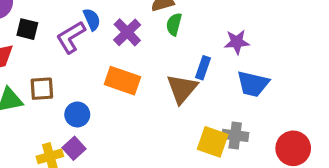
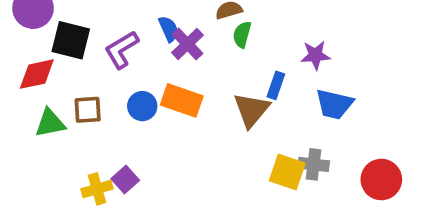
blue semicircle: (92, 19) -> (169, 29), moved
black square: (27, 29) -> (71, 40), size x1.5
blue circle: (77, 114) -> (142, 106), moved

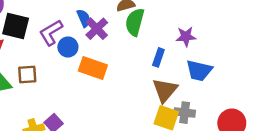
green semicircle: (242, 35) -> (135, 22), size x1.5
blue circle: (142, 106) -> (68, 47), moved
brown triangle: (251, 110) -> (165, 90), moved

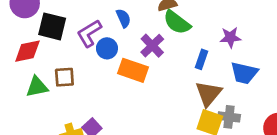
green semicircle: (135, 22) -> (177, 22), turned -68
purple cross: (97, 29) -> (152, 46), moved

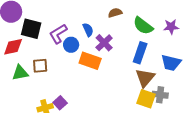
blue semicircle: (123, 18) -> (88, 30), moved
green semicircle: (177, 22) -> (143, 26), moved
purple star: (230, 37) -> (171, 27), moved
blue rectangle: (202, 59) -> (140, 53), size x1.5

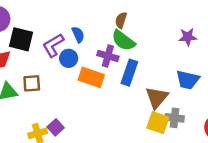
brown semicircle: (115, 13) -> (121, 20), turned -56
green semicircle: (143, 26) -> (123, 40), moved
blue semicircle: (88, 30) -> (78, 35), moved
purple cross: (104, 43) -> (108, 56), turned -30
blue rectangle: (140, 53) -> (129, 73), moved

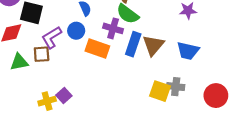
purple L-shape: (53, 45) -> (52, 37), moved
brown triangle: (157, 98) -> (153, 45), moved

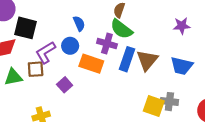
purple square: (64, 96) -> (65, 85), moved

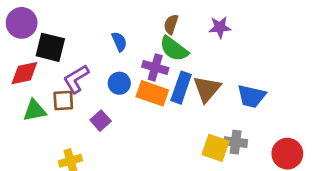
purple star: (182, 26) -> (220, 27), moved
blue circle: (70, 46) -> (119, 83), moved
orange rectangle: (91, 64) -> (152, 93), moved

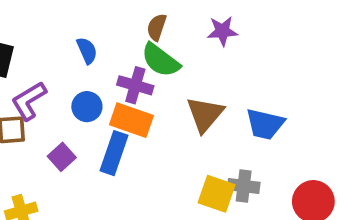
blue rectangle: (181, 88) -> (114, 153), moved

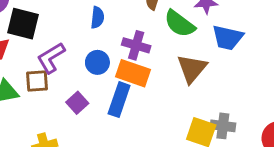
blue semicircle: (87, 50) -> (97, 17), turned 30
green semicircle: (160, 60) -> (180, 24), moved
blue trapezoid: (265, 124) -> (228, 38), moved

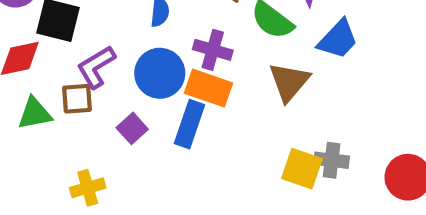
blue trapezoid: (228, 38) -> (338, 39), turned -60
blue circle: (97, 62) -> (160, 73), size x1.5

